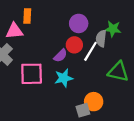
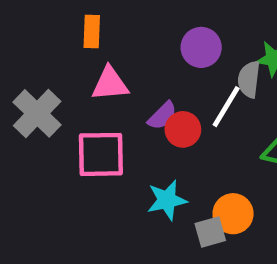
pink triangle: (14, 31) -> (110, 84), moved
red circle: (74, 45) -> (183, 129), moved
cyan star: (64, 78) -> (167, 200), moved

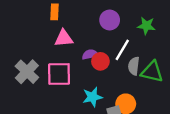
gray semicircle: (249, 79) -> (134, 66), moved
gray cross: (37, 113) -> (27, 72), moved
purple semicircle: (162, 116) -> (90, 54), turned -147

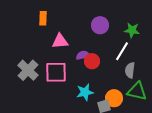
orange rectangle: (54, 12) -> (43, 18), moved
white line: (122, 50) -> (122, 51), moved
gray semicircle: (134, 66) -> (130, 70), moved
green triangle: (152, 72) -> (137, 91), moved

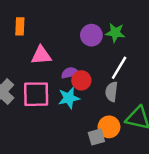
green star: (132, 30) -> (115, 33), moved
gray semicircle: (130, 70) -> (112, 92), moved
cyan star: (85, 92) -> (69, 98), moved

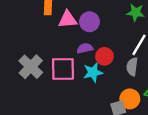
purple circle: (91, 35) -> (89, 22), moved
pink triangle: (41, 55) -> (68, 19), moved
purple semicircle: (70, 73) -> (85, 48), moved

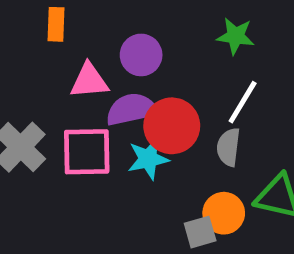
pink triangle: (68, 19) -> (89, 81), moved
purple semicircle: (85, 48) -> (132, 109), size x1.5
red circle: (104, 56) -> (172, 126), size x1.5

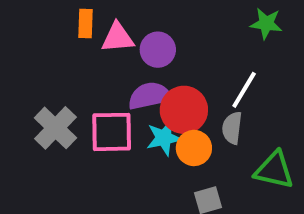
green star: (236, 36) -> (266, 24), moved
pink triangle: (89, 81) -> (118, 38), moved
orange circle: (224, 213) -> (194, 148), moved

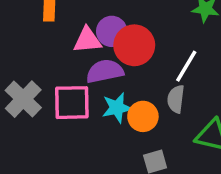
pink triangle: (118, 38) -> (87, 40), moved
red circle: (184, 110) -> (134, 45), moved

